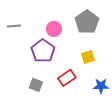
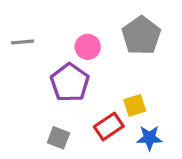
yellow square: (88, 57) -> (135, 105), moved
blue star: (101, 86) -> (149, 138), moved

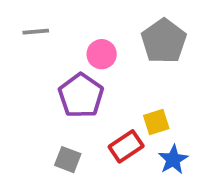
gray line: (23, 42) -> (36, 32), moved
blue star: (149, 138) -> (173, 160), turned -30

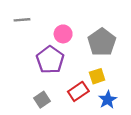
gray pentagon: (164, 41) -> (102, 42), moved
gray square: (68, 160) -> (42, 100), turned 35

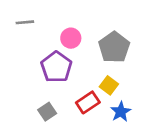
yellow square: (97, 76) -> (109, 85), turned -35

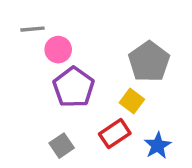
pink circle: (71, 38) -> (58, 50), moved
yellow square: (109, 85) -> (132, 101), moved

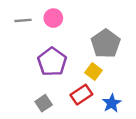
pink circle: (58, 50) -> (53, 18), moved

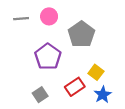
gray pentagon: (106, 44) -> (81, 34), moved
yellow square: (93, 72) -> (96, 72), moved

